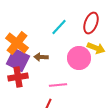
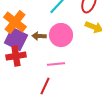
pink circle: (79, 58) -> (61, 35), moved

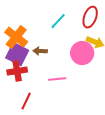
pink circle: (61, 35) -> (82, 53), moved
red line: (45, 86) -> (26, 101), moved

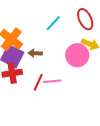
red ellipse: (90, 17) -> (85, 19), turned -45
red line: (26, 101) -> (38, 82), moved

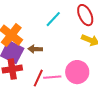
pink circle: (77, 55) -> (77, 72), moved

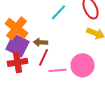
red line: (38, 78) -> (44, 57), moved

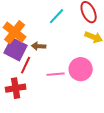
red line: (44, 57) -> (26, 65), moved
red cross: (18, 62) -> (16, 88), moved

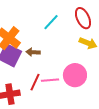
red line: (26, 65) -> (35, 82), moved

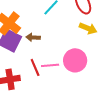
red line: (35, 82) -> (35, 67), turned -48

